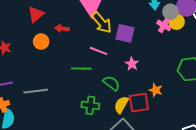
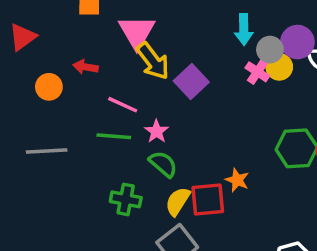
red triangle: (36, 14) -> (23, 37), moved
purple square: (125, 33) -> (191, 81), turned 30
pink line: (98, 51) -> (123, 105), moved
pink star: (132, 64) -> (156, 131), moved
gray line: (36, 91) -> (47, 151), moved

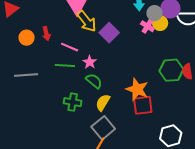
red arrow: (85, 67) -> (46, 33), moved, turned -112
orange star: (237, 180) -> (137, 89), size x1.6
red square: (208, 199) -> (143, 105), moved

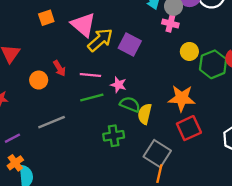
yellow arrow: (87, 21) -> (100, 40), turned -75
yellow circle: (160, 23) -> (189, 51), moved
yellow semicircle: (103, 102) -> (145, 114), moved
red square: (143, 105) -> (189, 128), moved

